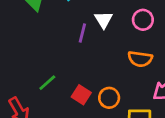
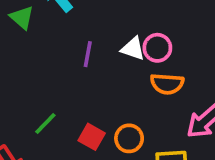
white triangle: (103, 20) -> (133, 49), moved, turned -36
pink circle: (143, 20) -> (157, 48), moved

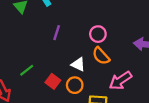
white triangle: (133, 49) -> (78, 64), moved
orange semicircle: (167, 84) -> (101, 56), turned 36

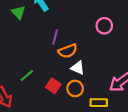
pink circle: (98, 34) -> (104, 26), moved
orange semicircle: (101, 56) -> (68, 51), moved, turned -66

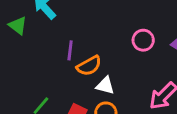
pink circle: (104, 26) -> (143, 40), moved

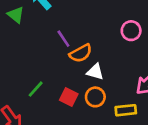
purple line: (70, 50) -> (63, 39), turned -42

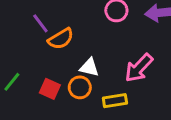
white triangle: (95, 72) -> (89, 67), moved

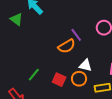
purple line: (40, 23) -> (76, 35), moved

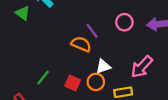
orange semicircle: (67, 46) -> (81, 44), turned -126
white triangle: (85, 65) -> (103, 66), turned -32

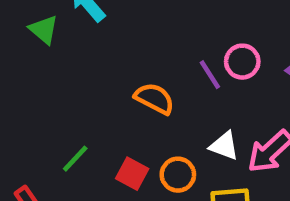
purple line: (92, 31) -> (210, 75), moved
white triangle: (103, 66) -> (224, 146), moved, turned 35

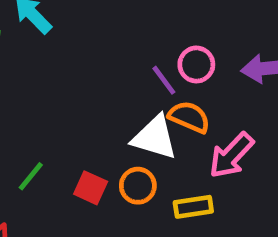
orange semicircle: (154, 98) -> (189, 117), moved
white triangle: (224, 146) -> (155, 137), moved, size x1.5

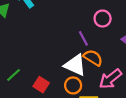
pink circle: (196, 64) -> (103, 19), moved
orange circle: (138, 186) -> (73, 85), moved

